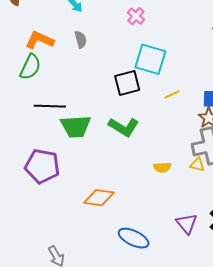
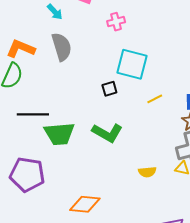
pink cross: (136, 16) -> (116, 22), turned 36
gray semicircle: (81, 39) -> (62, 47), size x1.6
black square: (127, 83) -> (109, 89), size x0.6

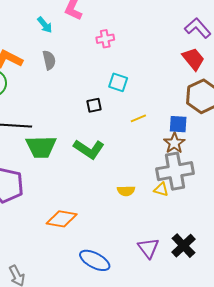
gray semicircle: (62, 47) -> (49, 60), size x0.7
cyan square: (132, 64) -> (118, 82), size x0.6

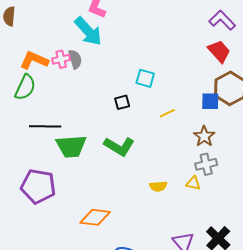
cyan arrow: (45, 25) -> (88, 31), moved, size x1.8
pink cross: (105, 39) -> (61, 59), moved
blue square: (178, 124) -> (210, 101), moved
gray cross: (175, 171) -> (206, 164), size x0.6

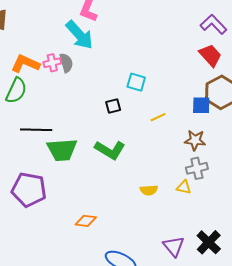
brown star: (204, 136) -> (195, 140), turned -30
orange diamond: (95, 217) -> (86, 221), size x0.7

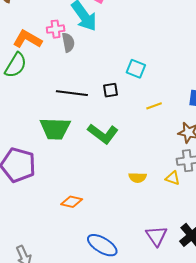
pink cross: (52, 63) -> (56, 29), moved
black line: (36, 130) -> (72, 93), moved

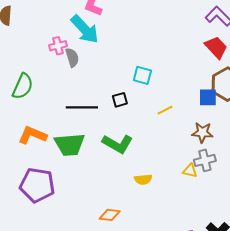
orange L-shape: (27, 39) -> (32, 135), moved
yellow semicircle: (138, 177) -> (143, 179), moved
yellow triangle: (173, 178) -> (190, 171), moved
orange diamond: (72, 202) -> (110, 215), moved

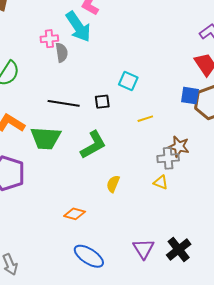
blue square: (208, 97) -> (190, 96), moved
green L-shape: (118, 144) -> (93, 145), turned -68
gray cross: (205, 160) -> (168, 158), moved
yellow semicircle: (143, 179) -> (113, 184), turned 108

